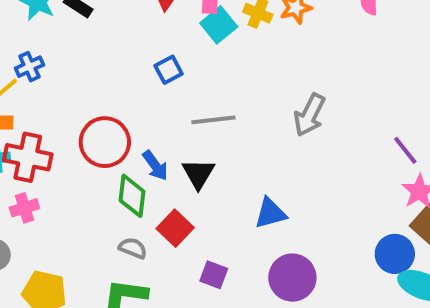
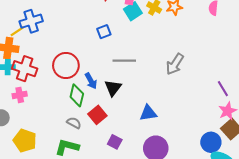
blue cross: (29, 67) -> (31, 21), size x1.5

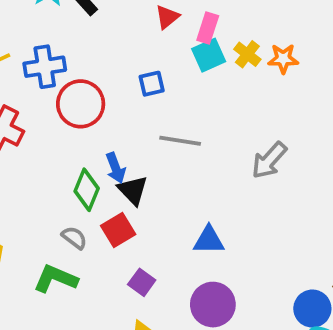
blue cross: (31, 21) -> (45, 67), moved
red circle: (66, 65) -> (81, 104), moved
black triangle: (113, 88) -> (133, 190), moved, turned -30

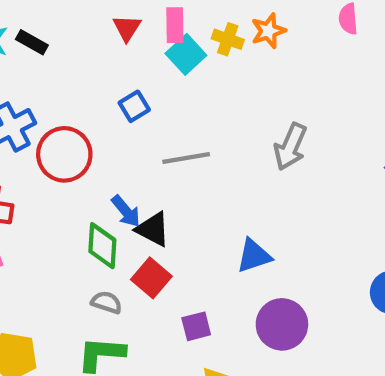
purple square: (142, 282) -> (196, 326), turned -32

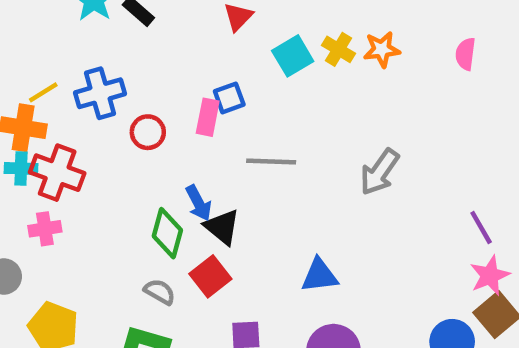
pink rectangle: (175, 25) -> (208, 117), moved
red circle: (64, 154) -> (148, 132), size x0.6

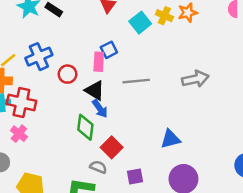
gray arrow: (380, 172) -> (195, 79), turned -130
black triangle: (222, 227) -> (95, 91), moved
pink cross: (45, 229) -> (19, 134), turned -35
gray semicircle: (160, 292) -> (98, 167), moved

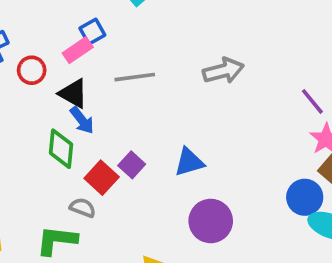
pink rectangle: (99, 62) -> (78, 50), turned 54
purple square: (135, 177) -> (132, 165), moved, turned -35

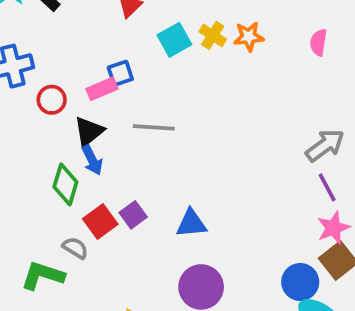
gray arrow: (223, 71) -> (325, 145), moved, turned -33
black triangle: (73, 93) -> (89, 131), turned 40

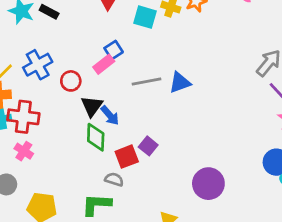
cyan square: (174, 40) -> (145, 17), turned -30
black triangle: (89, 131) -> (92, 106), moved
red square: (100, 222) -> (127, 157), turned 30
blue triangle: (191, 223) -> (180, 83), moved

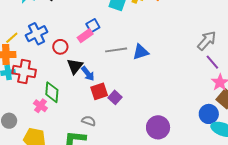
green diamond: (96, 137) -> (52, 92), moved
pink cross: (24, 151) -> (40, 106), moved
red square: (127, 157) -> (99, 91), moved

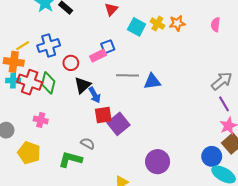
green diamond: (52, 92) -> (48, 83), moved
purple square: (115, 97) -> (118, 124), size x1.5
pink cross: (40, 106) -> (41, 120), turned -32

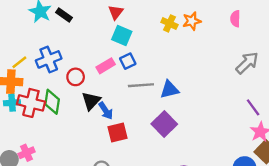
cyan square: (137, 27) -> (122, 35), moved
blue square: (108, 47) -> (128, 61), moved
gray arrow: (222, 81) -> (247, 63), moved
pink cross: (41, 120) -> (27, 153), moved, turned -32
purple square: (118, 124) -> (164, 124), moved

